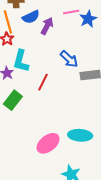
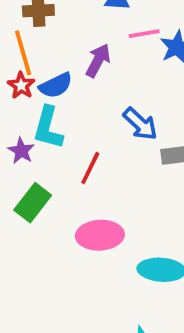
blue semicircle: (31, 17) -> (56, 85), moved
pink ellipse: (48, 143) -> (100, 235), moved, turned 35

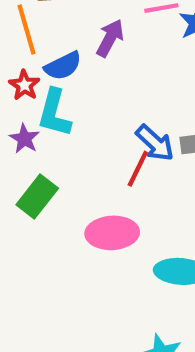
red star: (21, 85) -> (24, 85), moved
blue arrow: (140, 124) -> (155, 143), moved
red line: (90, 168) -> (138, 169), moved

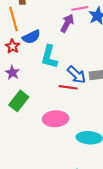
purple arrow: (110, 38) -> (67, 23), moved
cyan L-shape: (54, 113) -> (49, 57), moved
red line: (138, 169) -> (68, 87), turned 72

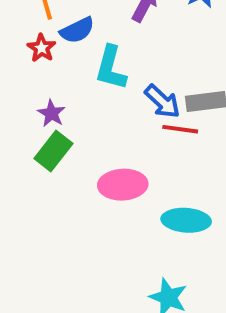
purple star: (12, 73) -> (51, 113), moved
red line: (68, 87) -> (180, 129), moved

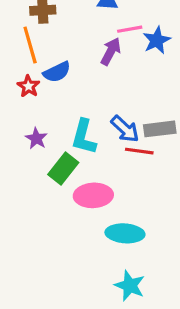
cyan L-shape: (111, 68) -> (84, 137), moved
green rectangle: (53, 151) -> (63, 168), moved
cyan ellipse: (186, 220) -> (125, 233), moved

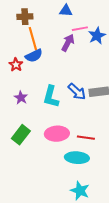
orange line: (30, 45) -> (33, 39), moved
red line: (139, 151) -> (86, 138), moved
green rectangle: (63, 168) -> (21, 135), moved

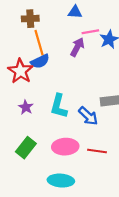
red star: (16, 65) -> (20, 71), size x1.6
blue arrow: (77, 92) -> (88, 116), moved
cyan ellipse: (77, 158) -> (61, 181), moved

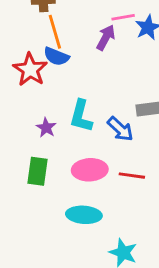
blue semicircle: (40, 61) -> (56, 56), turned 48
purple star: (26, 107) -> (46, 128), moved
green rectangle: (26, 148) -> (37, 171), turned -30

